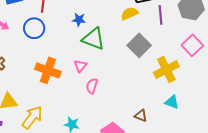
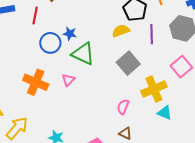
blue circle: (34, 28) -> (50, 43), moved
pink semicircle: (92, 86) -> (123, 107), moved
cyan triangle: (172, 102) -> (165, 113), moved

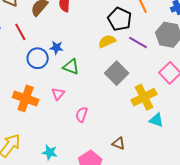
red line: (35, 15) -> (20, 32), turned -36
purple line: (152, 34) -> (138, 43), turned -54
green triangle: (83, 54) -> (71, 67), size x0.7
pink semicircle: (123, 107) -> (82, 115), moved

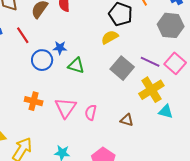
purple line: (138, 43) -> (150, 62), moved
pink triangle: (58, 94) -> (66, 108), moved, size x1.6
orange cross: (26, 98) -> (34, 101), size x0.7
brown triangle: (119, 143) -> (127, 120), moved

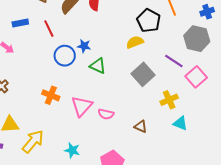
purple line: (150, 62) -> (174, 61), moved
yellow cross: (151, 90) -> (169, 100), size x0.7
pink semicircle: (91, 112) -> (106, 114), turned -98

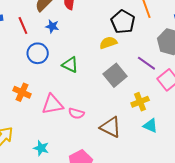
blue star: (84, 46) -> (52, 26), moved
pink triangle: (82, 106) -> (52, 104), turned 35
brown triangle: (141, 126) -> (111, 127), size x1.6

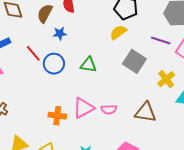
red line: (23, 26) -> (33, 53), moved
orange cross: (22, 92) -> (57, 116), moved

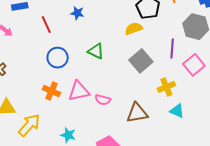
purple line: (161, 41) -> (172, 48), turned 60
blue circle: (54, 64) -> (58, 58), moved
brown triangle: (146, 112) -> (137, 113), turned -35

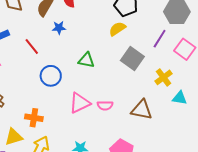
purple line: (172, 48) -> (160, 39), turned 42
orange cross: (52, 91) -> (34, 118), moved
brown triangle: (137, 113) -> (142, 110), turned 35

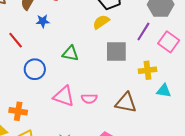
gray square: (132, 58) -> (116, 51), turned -35
yellow cross: (163, 77) -> (148, 70), turned 30
pink triangle: (80, 103) -> (64, 96), turned 45

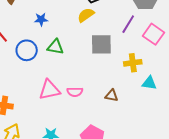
blue star: (43, 21) -> (41, 19), moved
blue circle: (35, 69) -> (27, 50), moved
pink triangle: (64, 96) -> (49, 90), turned -30
brown triangle: (126, 103) -> (112, 96), size x0.6

